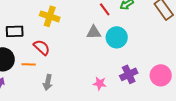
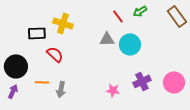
black rectangle: (15, 31) -> (37, 33), moved
orange line: (29, 64) -> (42, 82), moved

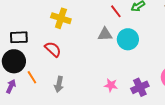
black rectangle: (37, 33) -> (19, 37), moved
purple cross: (142, 81) -> (140, 87), moved
orange line: (42, 82) -> (32, 77), moved, turned 56

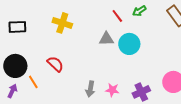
black rectangle: (19, 37) -> (17, 27), moved
red semicircle: (53, 49) -> (55, 64), moved
gray arrow: (59, 84) -> (90, 89), moved

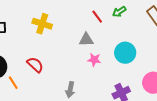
cyan circle: (129, 44) -> (125, 53), moved
pink star: (112, 90) -> (94, 60), moved

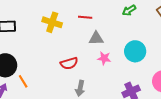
red line: (97, 17) -> (85, 17), moved, turned -48
red semicircle: (35, 65) -> (69, 63), moved, turned 120

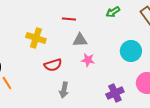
yellow cross: (52, 22) -> (36, 38), moved
cyan circle: (135, 51) -> (131, 51), moved

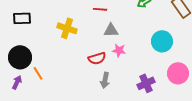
red semicircle: (53, 65) -> (97, 58), moved
gray arrow: (64, 90) -> (105, 80), moved

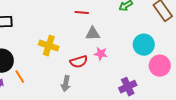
yellow cross: (67, 28) -> (49, 46), moved
pink circle: (178, 73) -> (160, 66), moved
gray arrow: (105, 80) -> (66, 84), moved

